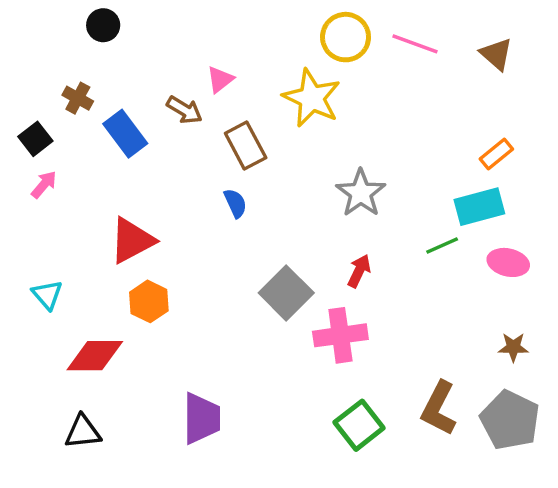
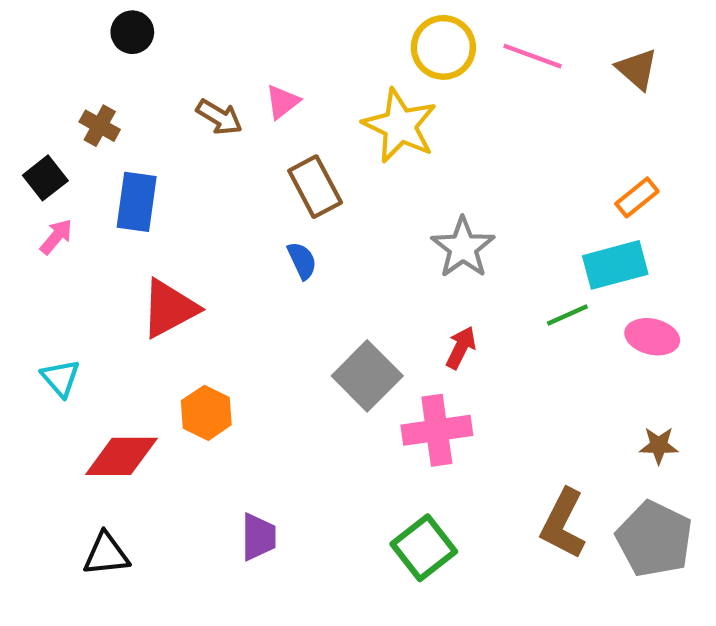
brown arrow: (185, 110) -> (219, 117), moved
blue rectangle: (125, 134) -> (137, 202), moved, turned 45
orange hexagon: (149, 301) -> (206, 413), moved
purple trapezoid: (201, 418) -> (258, 537), size x0.7
green square: (359, 425) -> (424, 548), moved

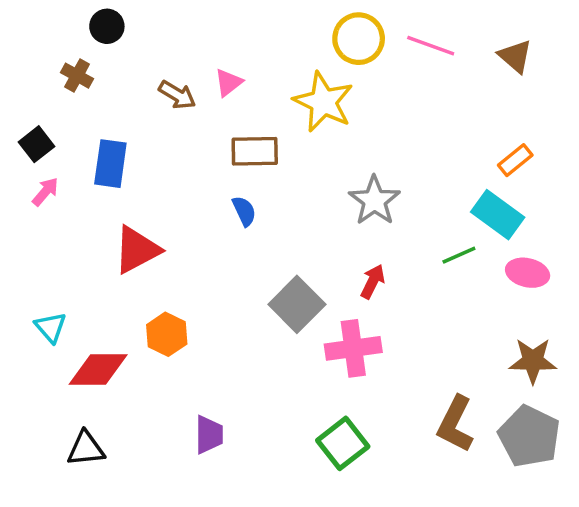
brown cross: (100, 126) -> (77, 76), moved
brown rectangle: (315, 187) -> (255, 151), turned -63
cyan rectangle: (615, 265) -> (498, 215), turned 51
cyan triangle: (61, 378) -> (51, 327), moved
brown star: (659, 445) -> (533, 361), size x1.5

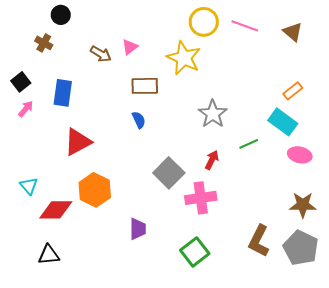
green line: (459, 255) -> (249, 144), moved
orange hexagon: (167, 334) -> (95, 190), size x1.4
purple trapezoid: (209, 435) -> (138, 229), moved

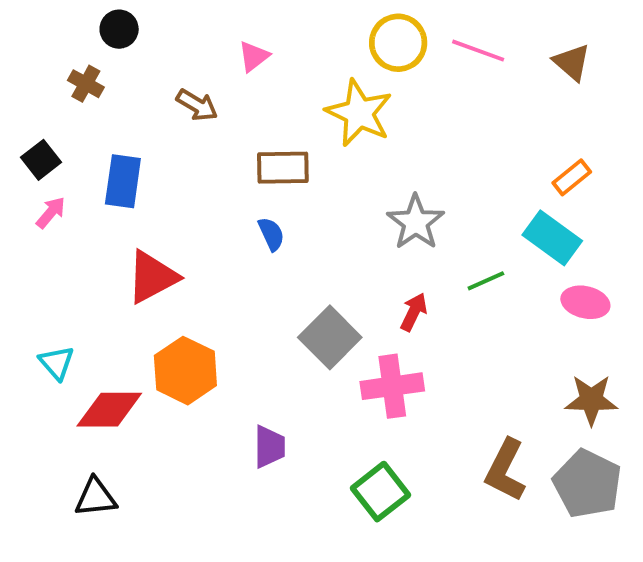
pink triangle: (130, 47) -> (254, 56), moved

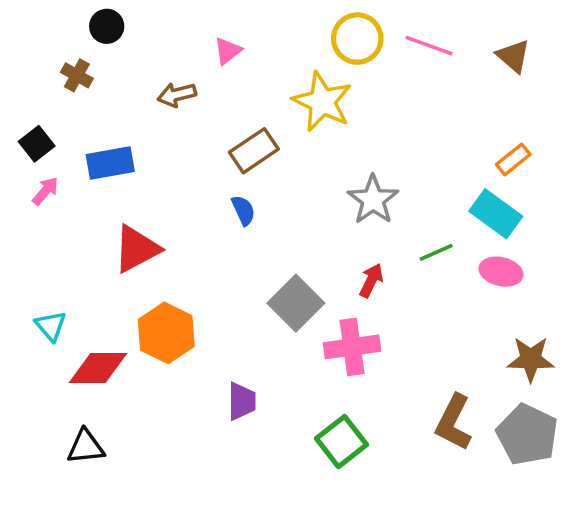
brown arrow: (197, 105) -> (177, 95), turned 135
brown rectangle: (283, 168) -> (254, 151), turned -33
blue rectangle: (123, 181) -> (110, 163), turned 72
pink ellipse: (585, 302) -> (501, 272), moved

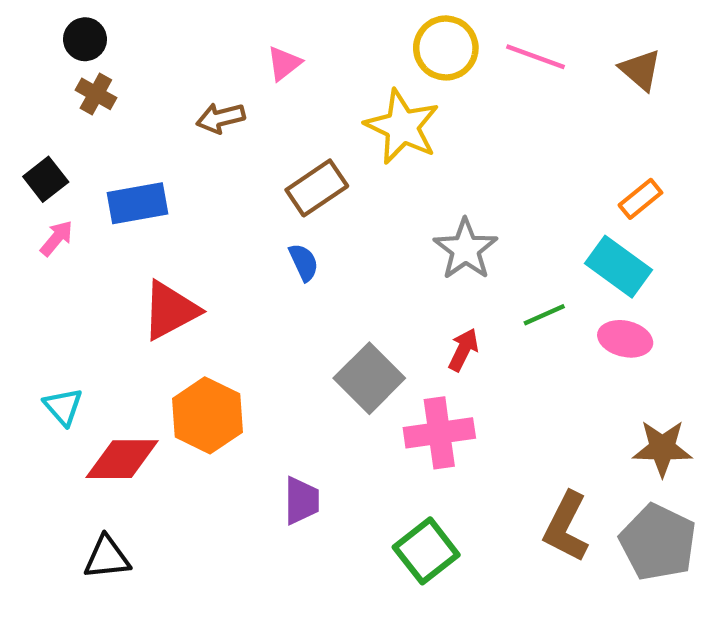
black circle: (107, 26) -> (85, 39), moved

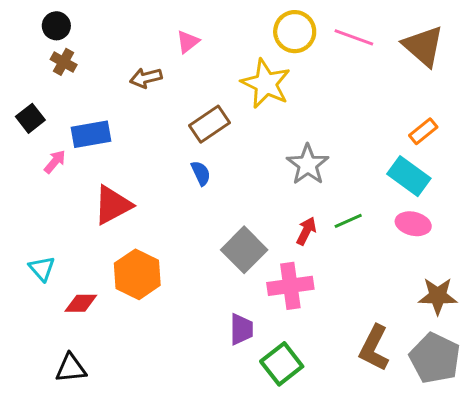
brown triangle: (640, 70) -> (423, 46), size x1.5
pink arrow: (57, 238) -> (55, 162), moved
green line: (544, 315) -> (348, 221), moved
red diamond: (122, 459) -> (81, 303), size x0.7
purple trapezoid: (302, 501) -> (241, 329), moved

